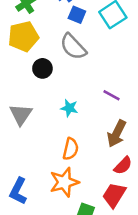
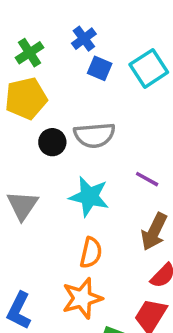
gray semicircle: (73, 47) -> (94, 135), moved, turned -52
cyan star: (69, 108) -> (89, 197), size x1.6

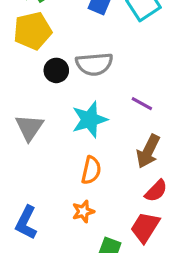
cyan star: (89, 197) -> (90, 120), turned -30
orange star: (82, 298) -> (83, 211), size x0.6

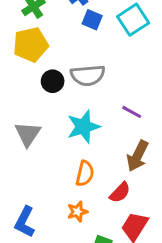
red semicircle: (156, 191) -> (120, 193), moved

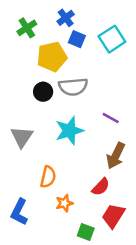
yellow pentagon: (31, 45) -> (52, 57), moved
orange semicircle: (85, 174) -> (48, 177), moved

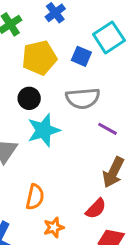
blue square: (77, 39) -> (81, 56), moved
gray semicircle: (73, 87) -> (83, 98), moved
cyan star: (69, 131) -> (44, 130), moved

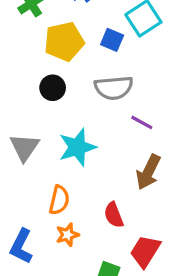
cyan star: (44, 130) -> (77, 147), moved
red semicircle: (96, 209) -> (114, 215), moved, turned 115
orange star: (54, 227) -> (67, 235), moved

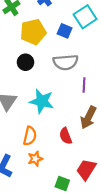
purple line: (142, 122) -> (84, 85), turned 64
cyan star: (77, 147) -> (42, 101), turned 30
red semicircle: (114, 215) -> (66, 136), moved

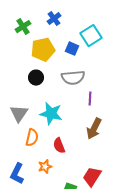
orange semicircle: (30, 136) -> (32, 138), moved
red semicircle: (66, 136) -> (59, 146), moved

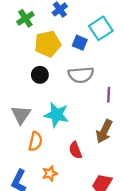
purple line: (90, 99) -> (109, 95), moved
red semicircle: (59, 146) -> (75, 150), moved

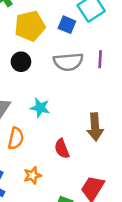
purple line: (109, 95) -> (100, 59), moved
cyan star: (57, 115) -> (40, 108), size x0.7
brown arrow: (104, 131) -> (95, 127), turned -30

